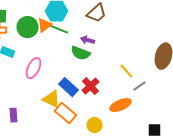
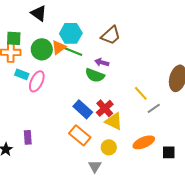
pink ellipse: (34, 68) -> (37, 81), moved
yellow triangle: (52, 99) -> (114, 121), moved
orange ellipse: (120, 105) -> (144, 142), moved

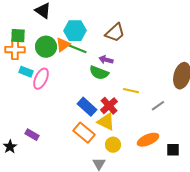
yellow line: (141, 93) -> (131, 91), moved, turned -35
yellow triangle: (114, 121) -> (106, 122), moved
purple rectangle: (28, 137) -> (32, 135), turned -56

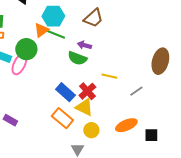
green circle: (46, 47) -> (26, 49), moved

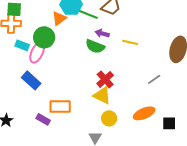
green line: (55, 34) -> (88, 14), moved
yellow line: (109, 76) -> (130, 42), moved
blue rectangle: (65, 92) -> (31, 80), moved
orange rectangle: (62, 118) -> (60, 106), moved, turned -40
purple rectangle: (10, 120) -> (43, 119), moved

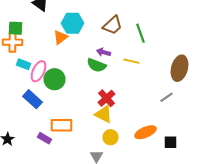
green line: (88, 14) -> (140, 33), moved, turned 48
green circle: (44, 37) -> (54, 79), moved
gray line: (154, 79) -> (166, 97), moved

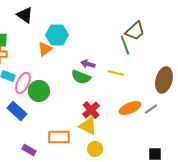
brown trapezoid: (112, 25) -> (135, 31), moved
orange rectangle: (62, 125) -> (59, 137), moved
orange ellipse: (146, 132) -> (130, 108), moved

